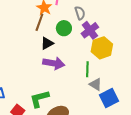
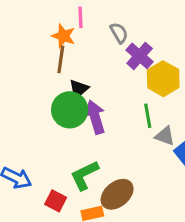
green circle: (64, 28) -> (70, 110), moved, size x1.5
purple arrow: (54, 63) -> (95, 117), turned -105

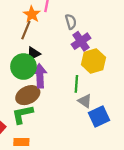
brown ellipse: (117, 194) -> (28, 95), moved

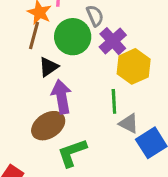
green circle: (23, 67) -> (73, 37), moved
green L-shape: (22, 114) -> (72, 153), moved

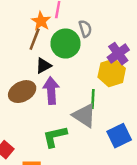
purple cross: (113, 41) -> (118, 54), moved
gray triangle: (129, 124) -> (84, 116), moved, size x1.5
brown ellipse: (48, 126) -> (22, 92), moved

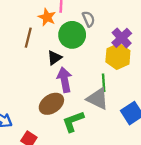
brown line: (35, 39) -> (28, 38), moved
brown ellipse: (22, 92) -> (51, 104), moved

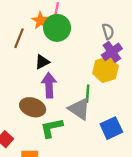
gray semicircle: (89, 19) -> (108, 31), moved
green circle: (72, 35) -> (57, 28), moved
brown ellipse: (51, 104) -> (33, 107), turned 45

